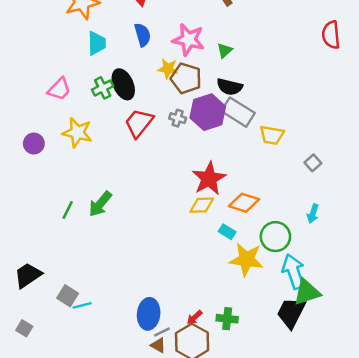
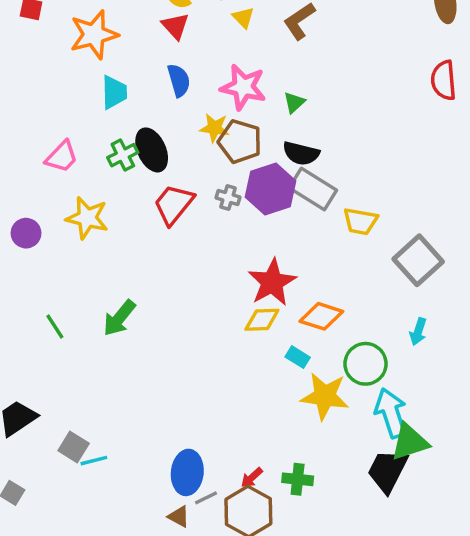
gray square: (313, 163) -> (418, 260), size x2.0
green line: (68, 210) -> (55, 326), moved, turned -60
brown triangle: (158, 345) -> (179, 517), moved

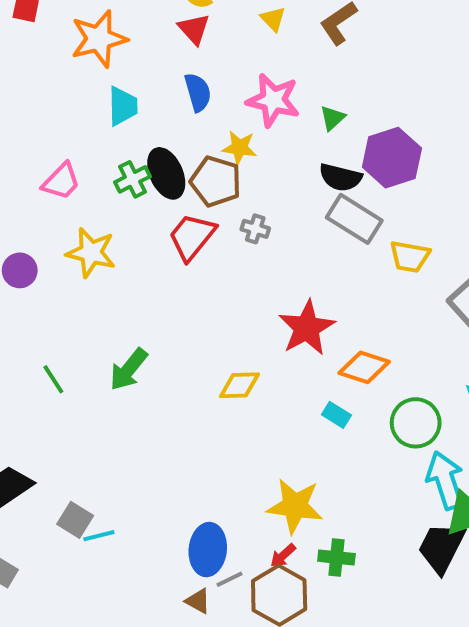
brown pentagon: (240, 141) -> (216, 181), moved
purple hexagon: (270, 189) -> (392, 158), moved
yellow diamond: (262, 320) -> (239, 385), moved
yellow star: (325, 396) -> (295, 506), moved

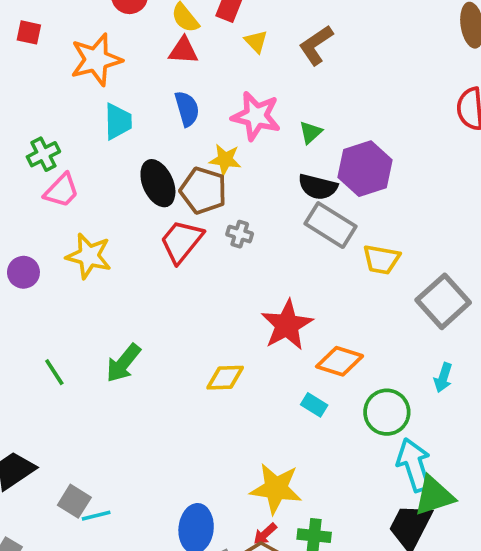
red triangle: (194, 29) -> (183, 51), turned -44
green cross: (133, 179) -> (43, 154), moved

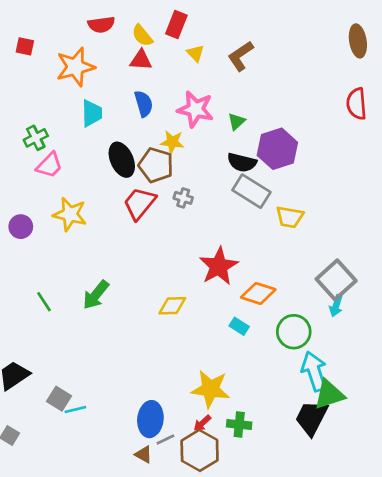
gray square: (443, 301) -> (336, 280), moved

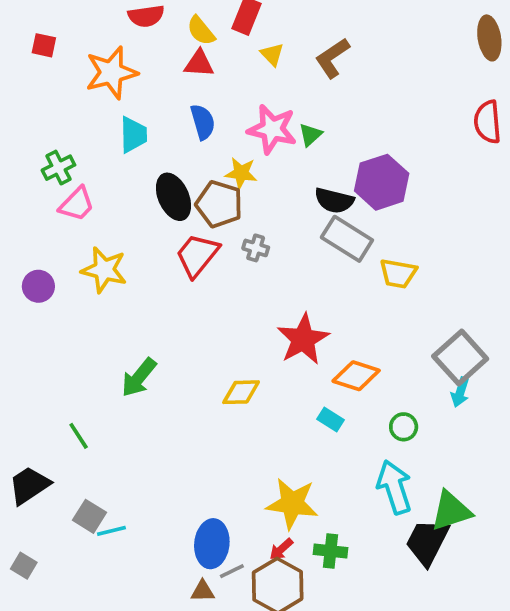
green triangle: (236, 121) -> (310, 135), moved
green line: (44, 302) -> (79, 436), moved
green circle: (294, 332) -> (404, 427), size x0.6
cyan arrow: (314, 371) -> (394, 487), moved
brown triangle: (144, 455) -> (203, 591), turned -30

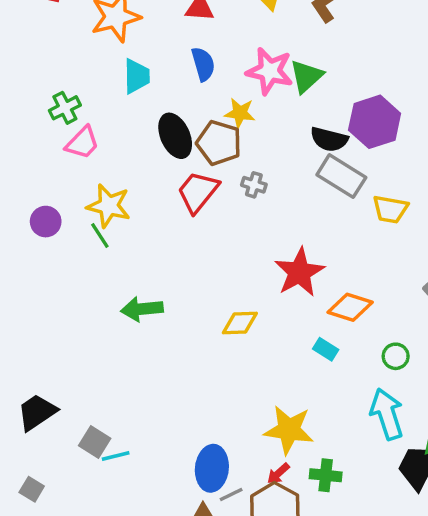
green triangle: (310, 135) -> (306, 76), size x1.5
green arrow: (139, 378) -> (142, 309), turned 45
green line: (79, 436) -> (100, 236), moved

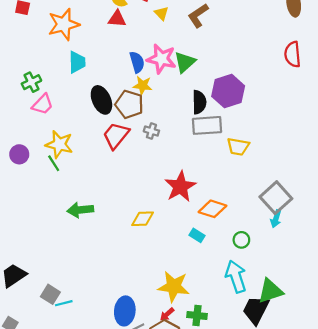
blue semicircle: (203, 64) -> (137, 62), moved
black semicircle: (329, 139) -> (199, 102), turned -105
gray rectangle: (341, 176) -> (207, 125), turned -36

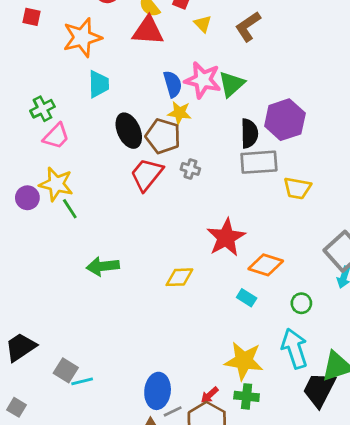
red triangle: (117, 19) -> (148, 31), size x1.4
yellow star: (59, 144) -> (56, 184), moved
yellow star: (174, 287) -> (244, 361), moved

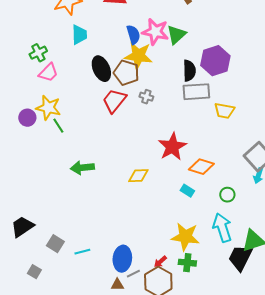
yellow star: (179, 113) -> (138, 56), size x1.6
cyan line: (82, 381) -> (82, 252), moved
gray square: (16, 407) -> (34, 272), moved

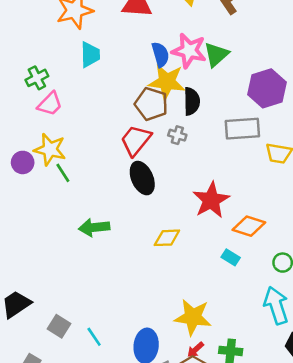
black ellipse: (101, 69) -> (142, 178), moved
black semicircle: (189, 71) -> (192, 101), moved
yellow star: (185, 237) -> (193, 317), moved
cyan line: (82, 252) -> (94, 337), turned 70

